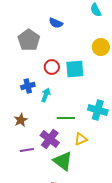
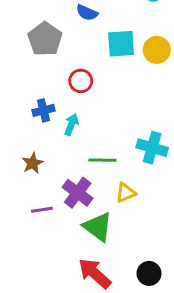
cyan square: (75, 69) -> (121, 44), moved

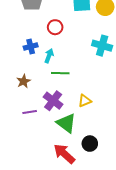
cyan cross: (152, 148) -> (102, 46), moved
green line: (102, 160) -> (60, 73), moved
black circle: (149, 273) -> (90, 144), moved

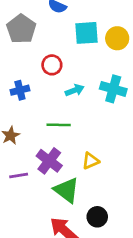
cyan arrow: (49, 56) -> (75, 90), moved, turned 48

